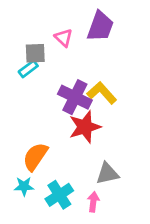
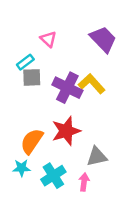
purple trapezoid: (100, 26) -> (103, 39), moved, turned -64
pink triangle: (64, 38) -> (48, 39), moved
gray square: (35, 53) -> (32, 77), moved
red star: (85, 127) -> (66, 131), moved

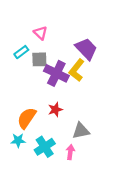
purple trapezoid: (103, 39) -> (86, 49), moved
gray square: (32, 77) -> (39, 59), moved
yellow L-shape: (92, 84) -> (77, 70), turned -100
red star: (66, 131) -> (55, 110), size x0.6

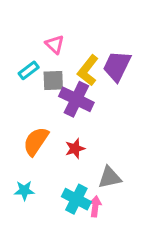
purple trapezoid: (86, 49) -> (117, 66), turned -110
yellow L-shape: (77, 70) -> (88, 70), moved
orange semicircle: (27, 118) -> (36, 141), moved
cyan cross: (45, 147) -> (76, 199), moved, turned -30

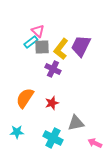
cyan rectangle: (29, 70) -> (31, 42), moved
gray square: (53, 80) -> (42, 47), moved
purple cross: (76, 99) -> (53, 69), size x0.7
pink arrow: (95, 206) -> (95, 143), moved, turned -72

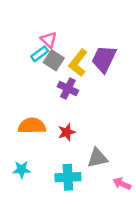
gray square: (42, 47) -> (54, 60), turned 35
orange semicircle: (25, 98) -> (32, 126), turned 55
cyan cross: (53, 138) -> (68, 177), turned -30

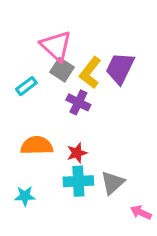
pink triangle: (49, 40) -> (56, 46), size x1.6
cyan rectangle: (40, 54) -> (26, 86), moved
gray triangle: (97, 158) -> (113, 183), turned -30
cyan cross: (68, 177) -> (78, 181), moved

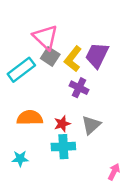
cyan rectangle: (26, 86) -> (21, 70), size x1.6
purple cross: (78, 102) -> (79, 88), moved
gray triangle: (113, 183) -> (91, 125), moved
pink arrow: (141, 212) -> (114, 172), turned 91

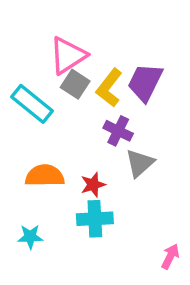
pink triangle: (45, 37) -> (68, 55), turned 44
cyan rectangle: (21, 70) -> (32, 104), turned 76
gray triangle: (91, 125) -> (140, 163), moved

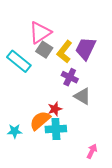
gray triangle: (140, 163) -> (82, 96), turned -48
orange semicircle: (45, 176) -> (40, 121), moved, turned -40
cyan star: (30, 237) -> (15, 131), moved
pink arrow: (170, 256) -> (92, 151), moved

